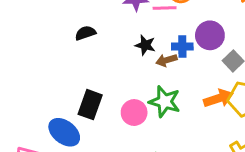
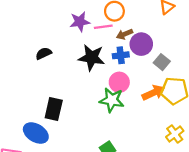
black star: (145, 45) -> (92, 58), size x1.6
brown arrow: (166, 60) -> (125, 34), moved
pink circle: (134, 113) -> (119, 82), moved

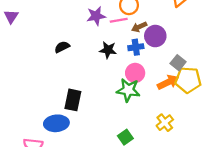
black star: (92, 58) -> (108, 50), size x0.7
gray square: (162, 62) -> (178, 63), moved
blue ellipse: (36, 133) -> (56, 123), turned -35
yellow cross: (175, 134) -> (165, 123), moved

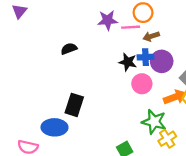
purple circle: (155, 36) -> (162, 61), moved
black star: (108, 50) -> (128, 62), moved
green star: (128, 90) -> (154, 122), moved

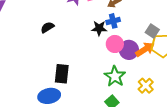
purple circle: (162, 61) -> (129, 50), moved
green star: (154, 122) -> (115, 76), moved, turned 30

